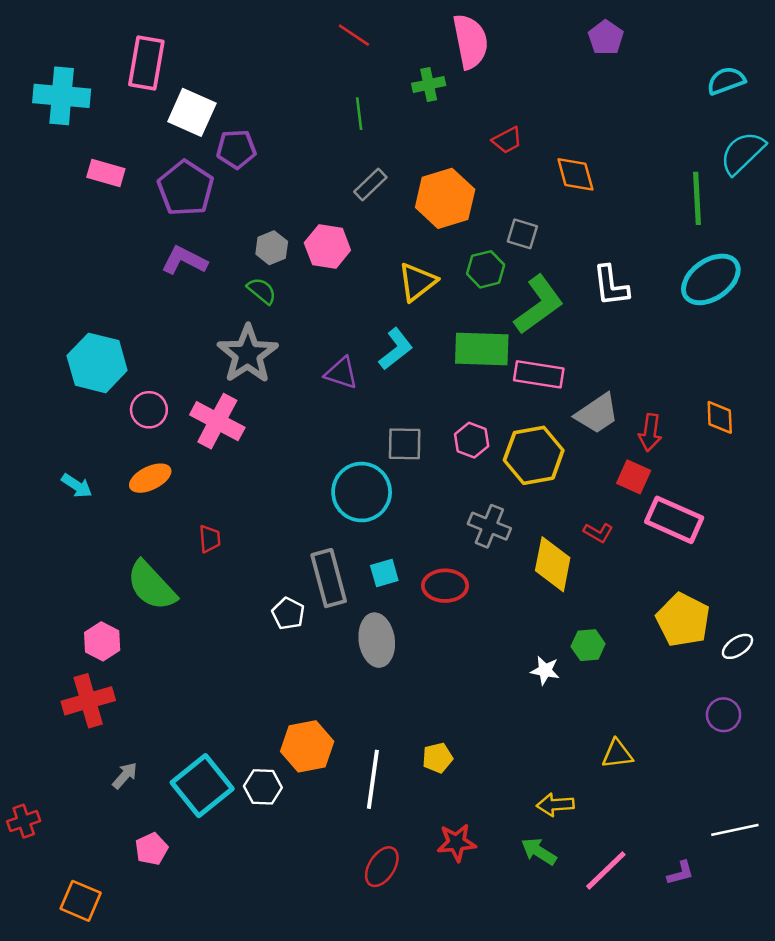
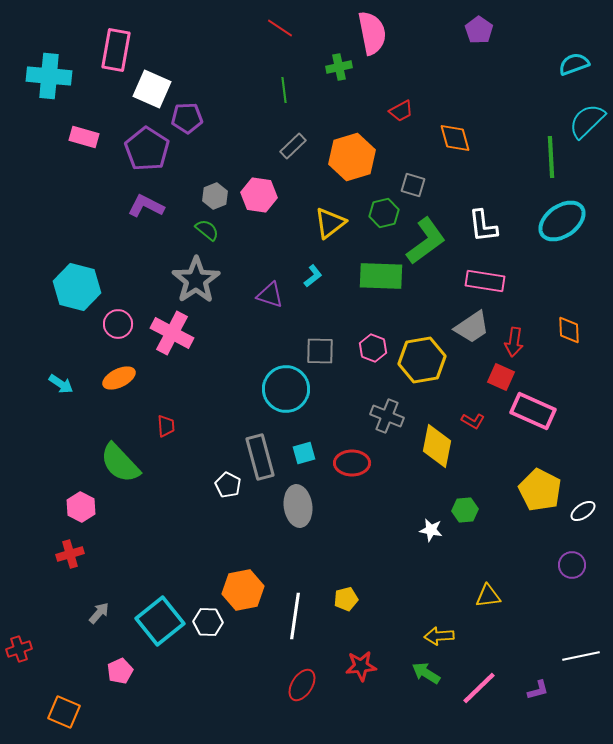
cyan L-shape: (396, 349) -> (313, 276), size x0.7
pink rectangle: (539, 374) -> (485, 281), moved
red cross: (88, 701) -> (70, 554), size x0.7

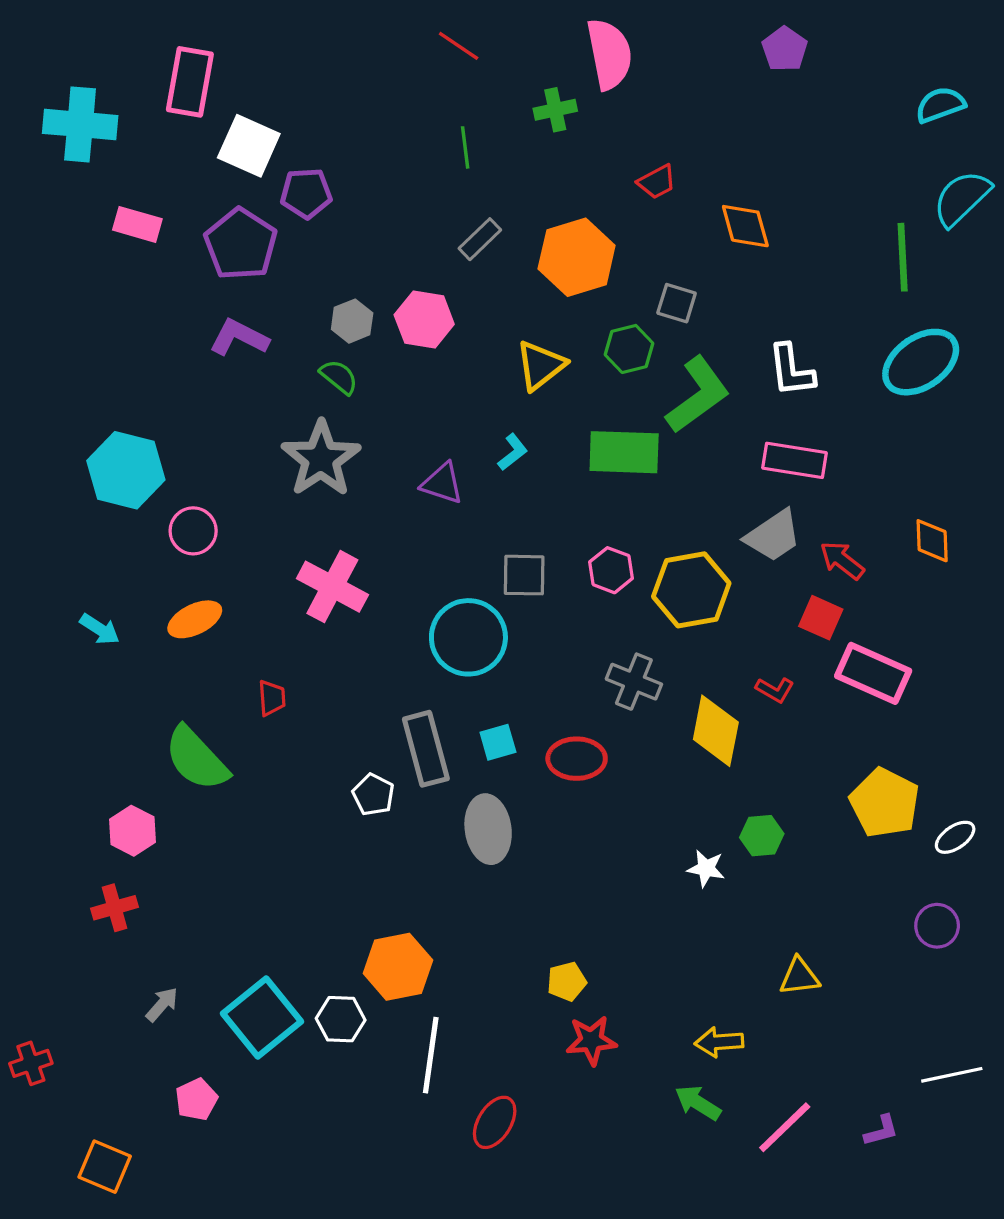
pink cross: (172, 333) -> (332, 587), moved
red arrow: (514, 342) -> (842, 560), turned 120
white line: (295, 616) -> (431, 1055), moved
red star: (361, 666) -> (591, 1040), moved

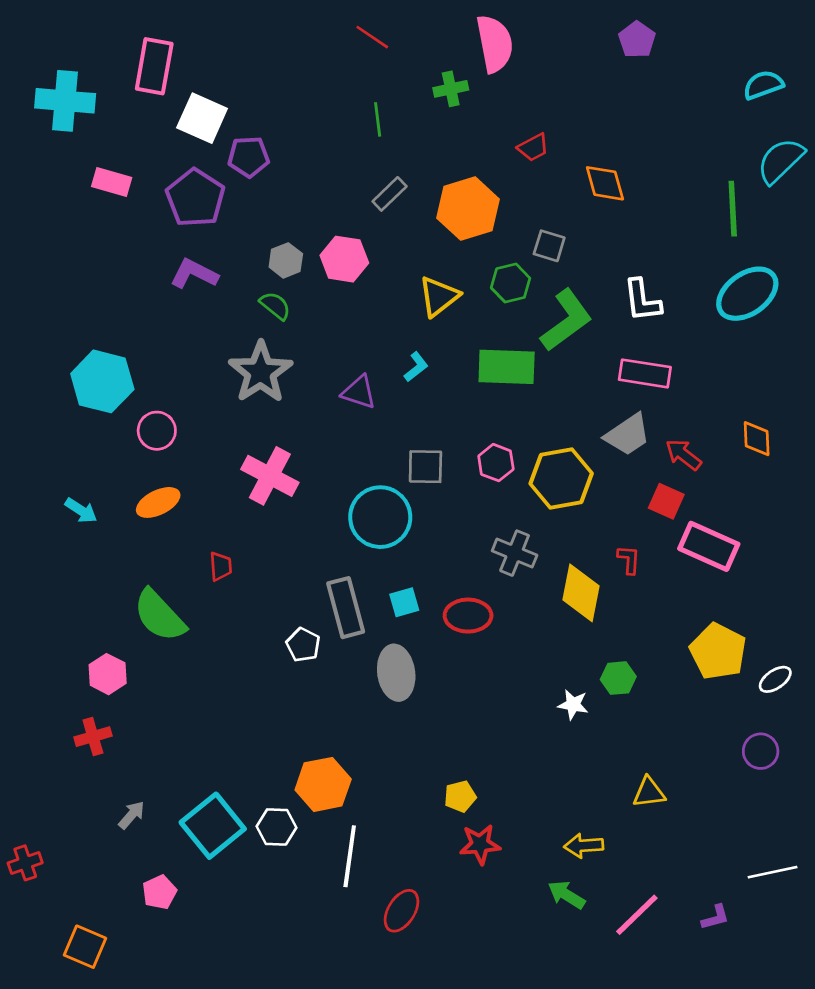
red L-shape: (775, 690) -> (629, 560), turned -116

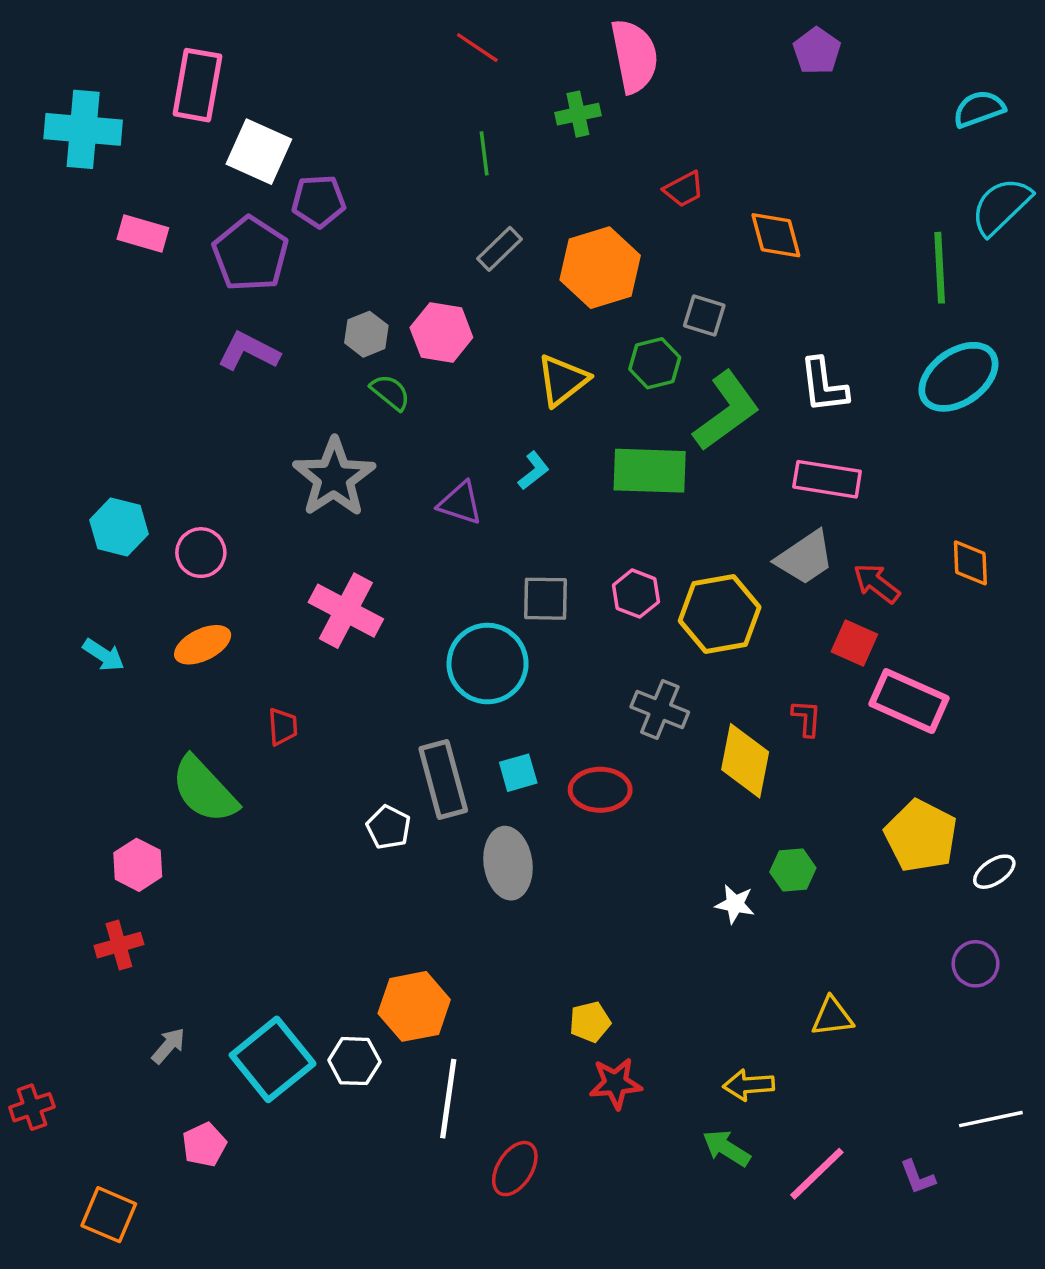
green semicircle: (275, 306) -> (390, 392), moved
cyan hexagon: (102, 381) -> (119, 527), moved, size x0.7
purple L-shape: (715, 917) -> (918, 1177), turned 84

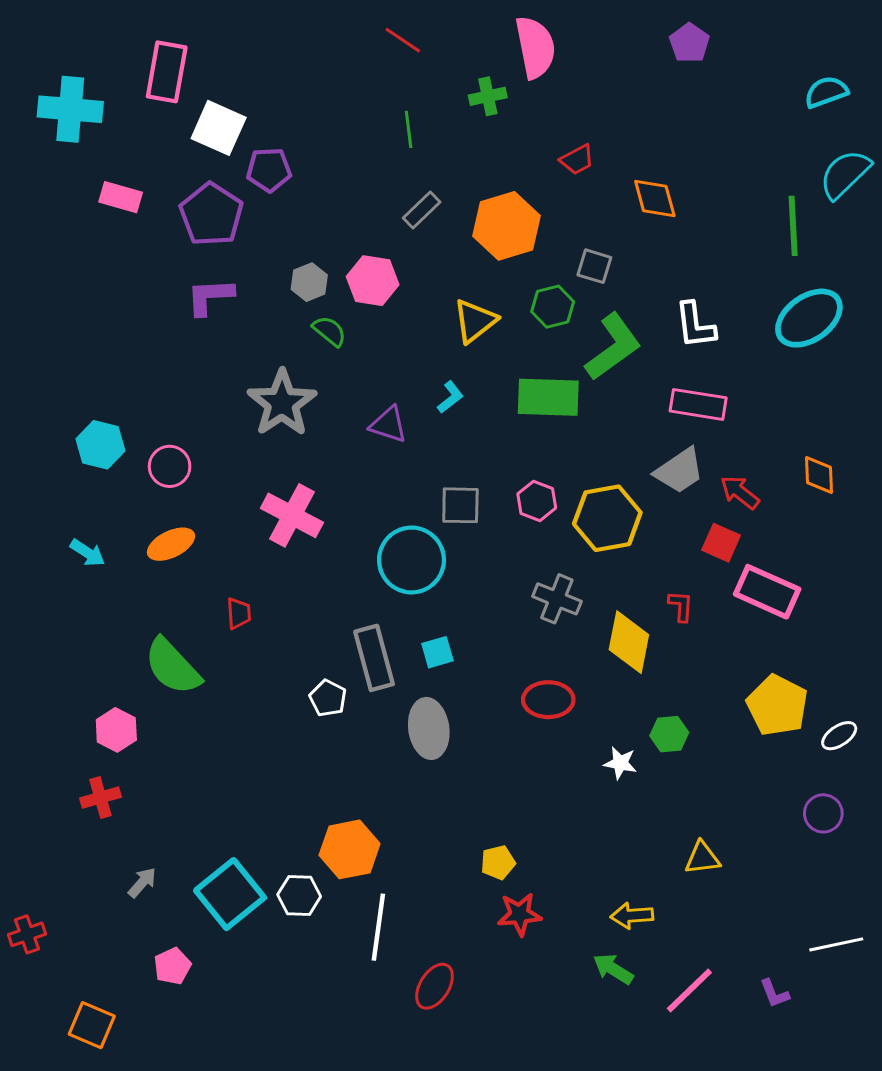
purple L-shape: (249, 351) -> (210, 296), turned -30
red ellipse: (600, 790) -> (548, 700), moved

